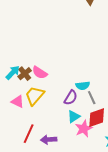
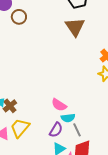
pink semicircle: (40, 73) -> (59, 105), moved

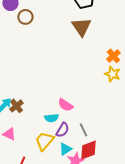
cyan semicircle: (68, 118) -> (51, 118), moved
yellow trapezoid: (20, 128) -> (44, 141), moved

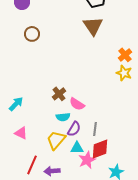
brown circle: (25, 17) -> (32, 34), moved
brown cross: (16, 106) -> (59, 94), moved
gray line: (83, 130) -> (95, 129), turned 32
cyan triangle: (65, 149) -> (77, 148), turned 32

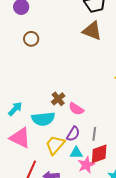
brown triangle: (93, 26) -> (92, 31), turned -35
cyan semicircle: (63, 117) -> (43, 119), moved, size x1.6
pink triangle: (21, 133) -> (20, 138), size x1.6

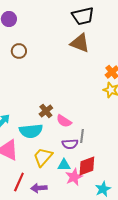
purple semicircle: (73, 134) -> (70, 144), moved, turned 56
gray line: (94, 134) -> (82, 136), moved

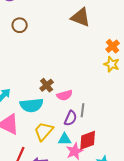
pink semicircle: (64, 121) -> (65, 95), turned -49
purple semicircle: (70, 144) -> (71, 118), turned -63

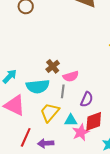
gray line: (83, 110) -> (63, 91), moved
purple semicircle: (71, 118) -> (87, 99), moved

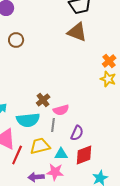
yellow trapezoid: (50, 112) -> (40, 146), turned 35
pink star: (81, 132) -> (55, 172), moved, turned 30
red line: (26, 137) -> (17, 155), moved

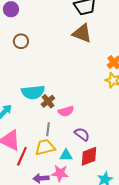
cyan semicircle: (28, 120) -> (33, 92), moved
gray line: (53, 125) -> (48, 129), moved
purple semicircle: (77, 133) -> (82, 134), turned -77

